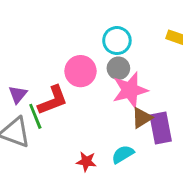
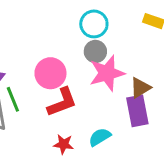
pink circle: (80, 71) -> (50, 73), moved
red L-shape: (53, 100) -> (62, 102), moved
brown triangle: (142, 118) -> (140, 88), moved

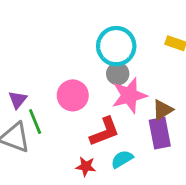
cyan circle: (94, 24) -> (116, 46), size x1.4
red L-shape: (62, 102) -> (105, 132), moved

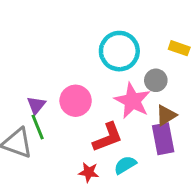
gray circle: (118, 74) -> (156, 80), moved
pink star: (129, 95) -> (132, 101), turned -30
purple triangle: (18, 100) -> (36, 105), moved

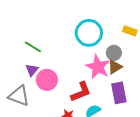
pink circle: (76, 101) -> (47, 80), moved
brown triangle: (166, 115) -> (115, 67), moved
green line: (38, 127) -> (33, 47), moved, turned -36

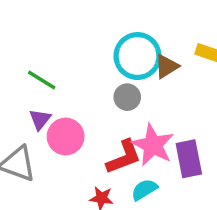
gray circle: (114, 53) -> (127, 97), moved
pink star: (98, 67) -> (153, 145), moved
brown triangle: (115, 67) -> (167, 66), moved

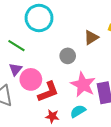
cyan circle: (137, 56) -> (39, 18), moved
red L-shape: (124, 157) -> (48, 92), moved

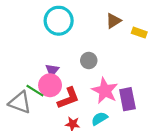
brown triangle: (91, 37) -> (113, 21), moved
green line: (16, 46) -> (35, 91), moved
purple triangle: (15, 69) -> (52, 70), moved

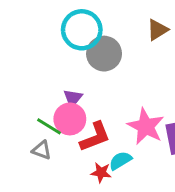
gray circle: (89, 61) -> (104, 54), moved, size x1.5
gray triangle: (20, 102) -> (42, 150), moved, size x0.6
cyan semicircle: (99, 119) -> (120, 161), moved

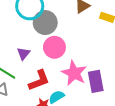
pink circle: (70, 119) -> (54, 47), moved

